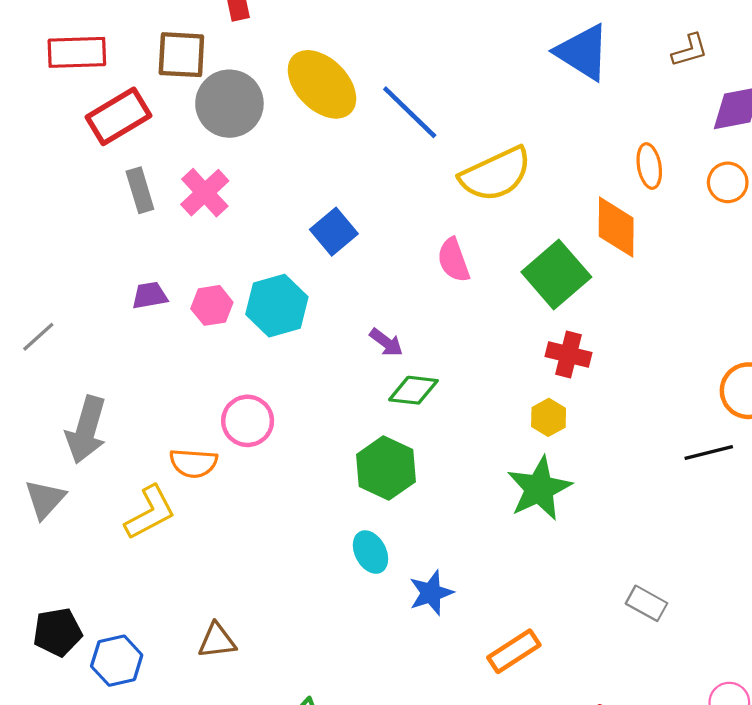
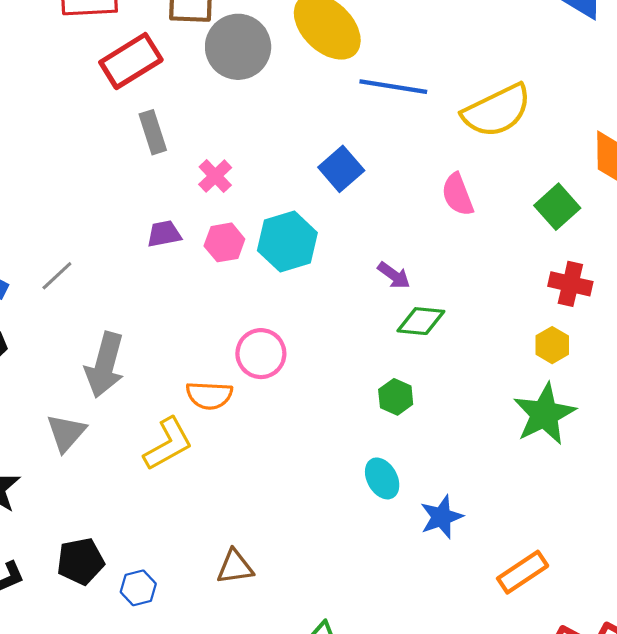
blue line: (410, 112) -> (393, 87), moved, turned -34
pink cross: (205, 193) -> (215, 176), moved, size x0.7
green square: (556, 274) -> (557, 207), size x0.7
green hexagon: (386, 468) -> (396, 397), size x0.6
blue hexagon: (117, 661) -> (138, 588), size x0.7

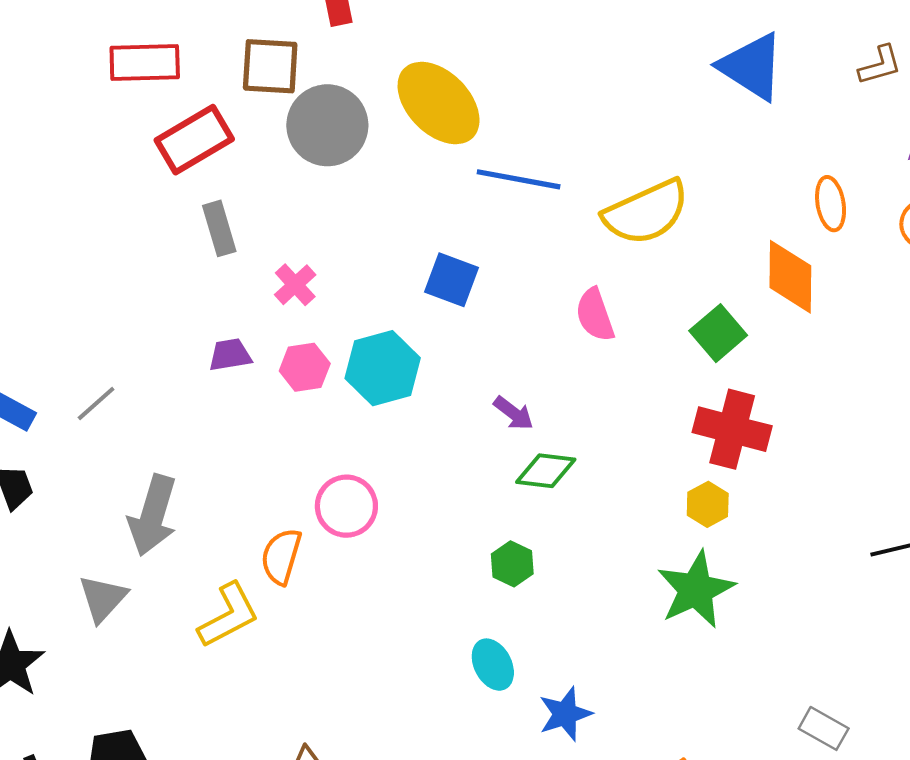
blue square: (341, 169) -> (452, 280), turned -30
red cross: (570, 284) -> (732, 429), size x1.4
orange semicircle: (209, 395) -> (281, 556), turned 102

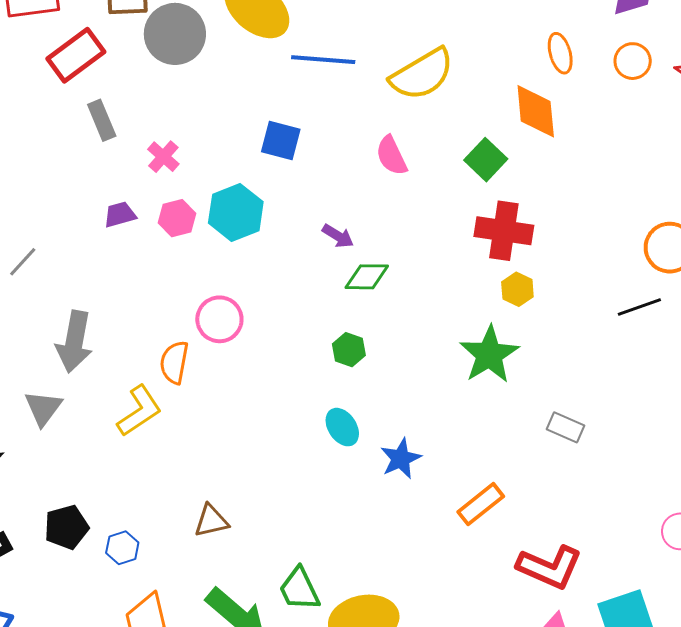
yellow hexagon: (708, 504) -> (517, 289), moved
gray rectangle: (824, 728) -> (565, 427), moved

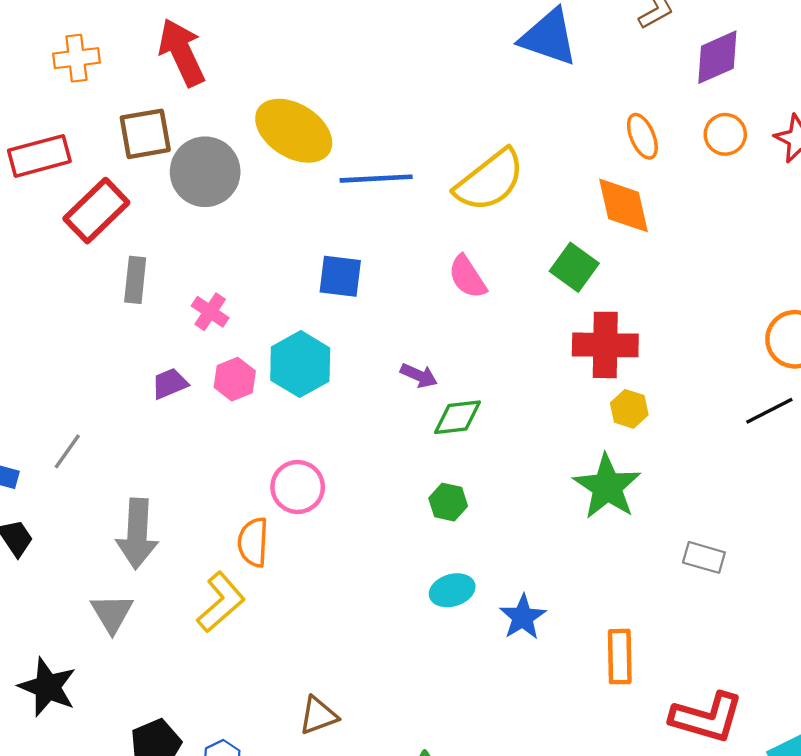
gray rectangle: (102, 120) -> (135, 280), turned 36
cyan ellipse: (342, 427) -> (452, 590), turned -66
orange rectangle: (481, 504) -> (620, 657), turned -45

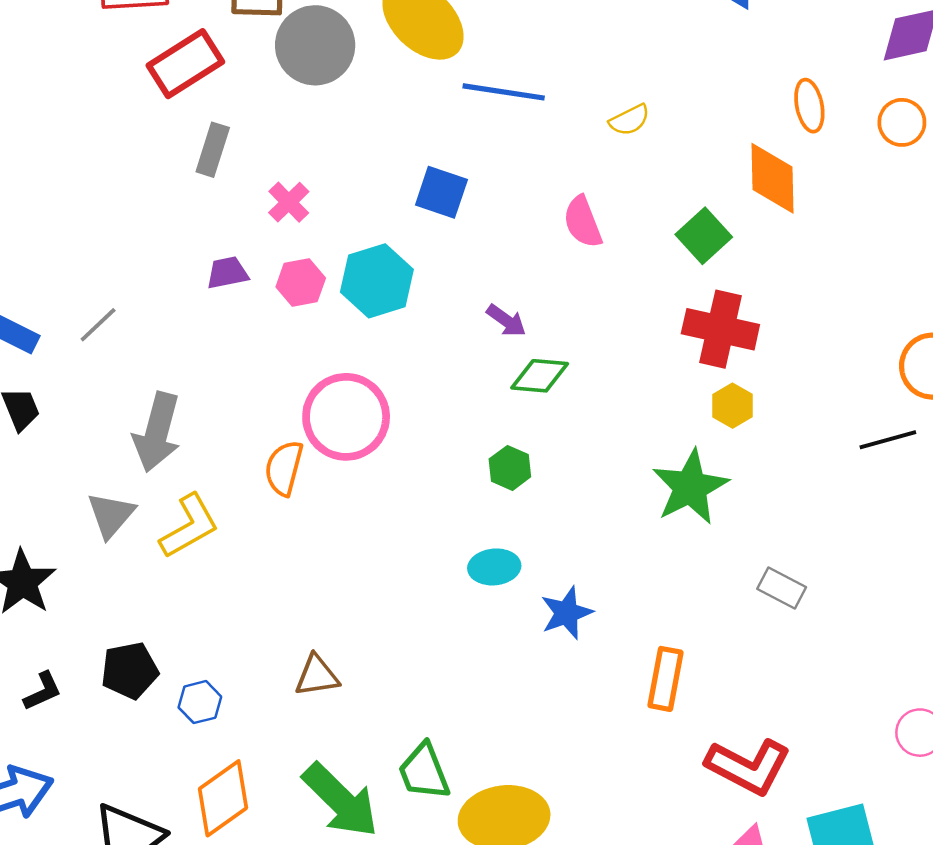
yellow semicircle: (490, 181) -> (629, 120), size x0.5
pink circle: (298, 487) -> (346, 417), size x1.4
yellow L-shape: (221, 602) -> (189, 526), moved

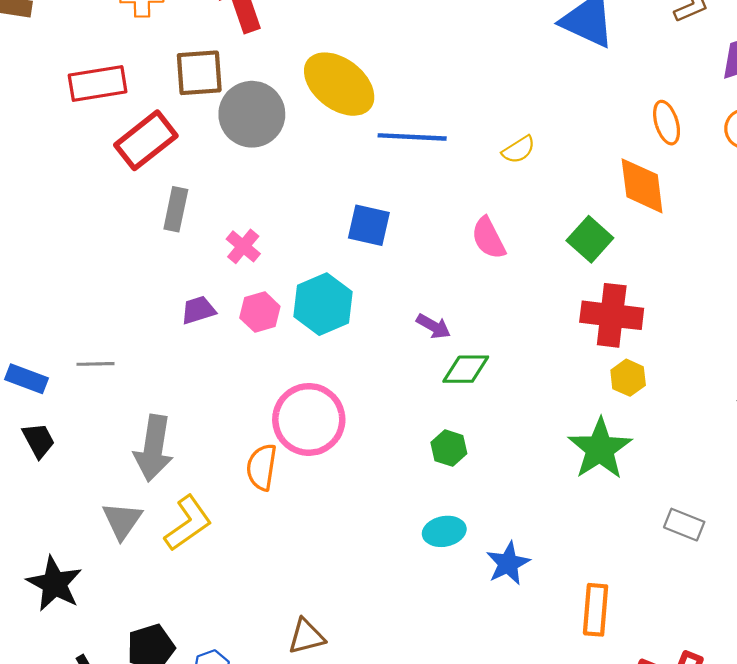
gray line: (98, 325) -> (96, 364), turned 48

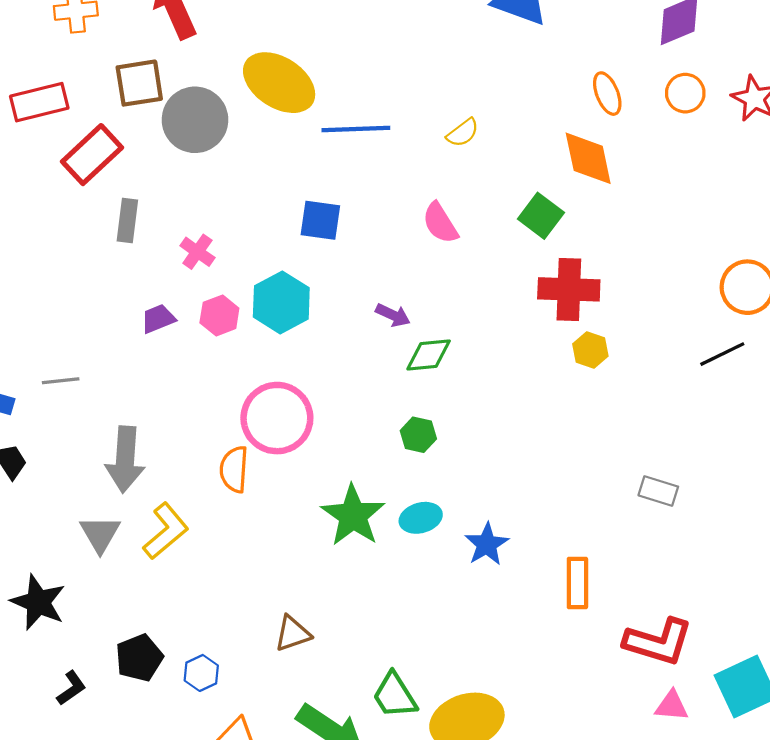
green star: (600, 449) -> (353, 516), moved

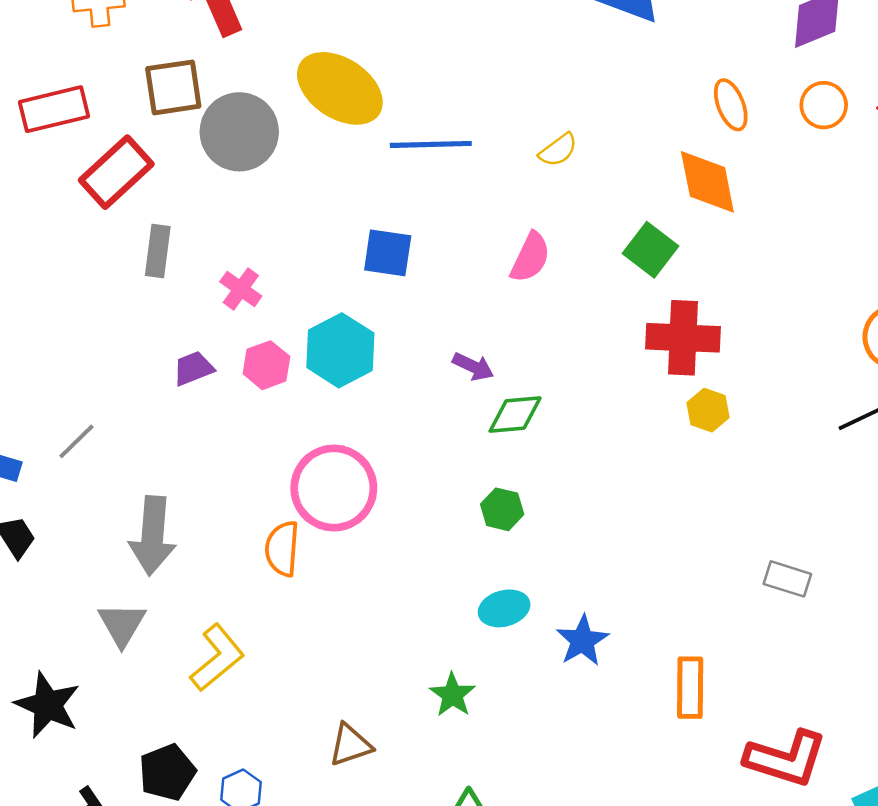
pink semicircle: (440, 223) -> (530, 257), turned -123
gray line: (61, 381) -> (76, 441), turned -39
green star: (353, 516) -> (452, 695), moved, size x0.6
yellow L-shape: (166, 531) -> (217, 658), moved

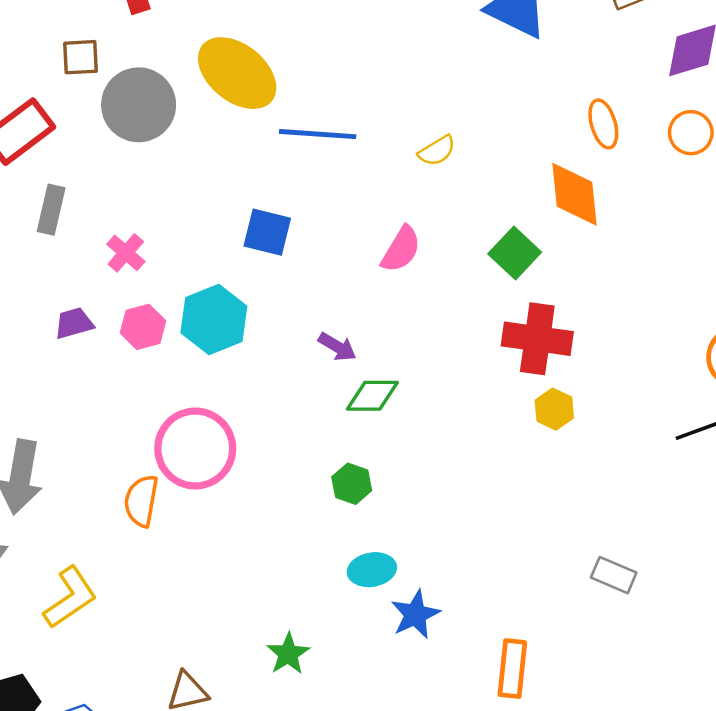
brown square: (173, 87) -> (81, 57), size x0.7
cyan ellipse: (504, 608) -> (372, 570), moved

